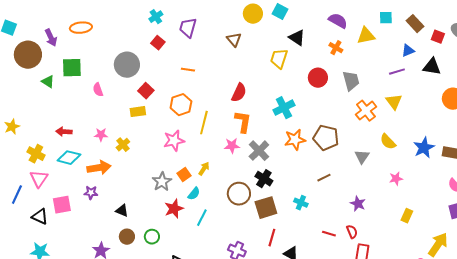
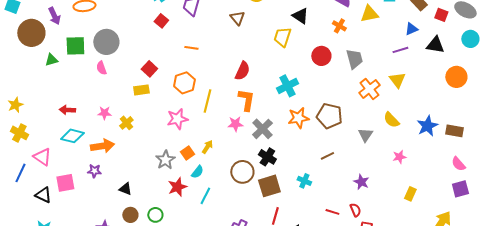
gray circle: (127, 65) -> (106, 42), moved
green triangle: (48, 82) -> (51, 60), turned -48
yellow cross: (36, 154) -> (19, 133), moved
pink triangle: (39, 179) -> (42, 157), turned -30

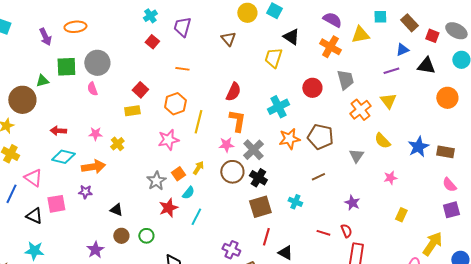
orange cross: (339, 26) -> (330, 47), size x1.5
brown circle: (31, 33) -> (22, 100), moved
red circle: (321, 56) -> (312, 88), moved
brown circle: (242, 172) -> (232, 172), moved

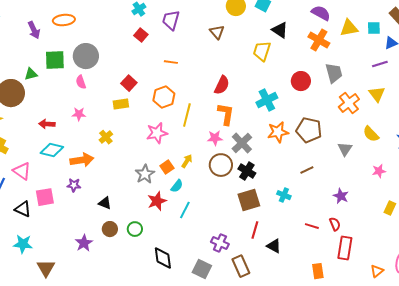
cyan square: (380, 17) -> (374, 28), moved
pink star: (95, 134) -> (79, 114), moved

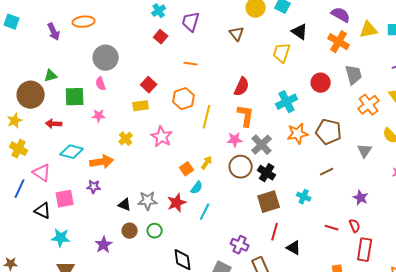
green square: (55, 60) -> (75, 97), moved
red arrow: (47, 124) -> (54, 124), moved
pink star: (157, 133) -> (162, 137), moved, turned -30
gray star: (145, 174) -> (148, 201), moved, turned 30
cyan star: (23, 244) -> (61, 238), moved

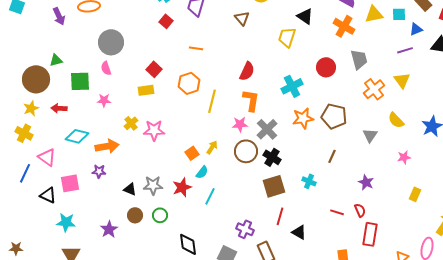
yellow star: (15, 121) -> (31, 108), moved
pink star: (162, 137) -> (154, 130), moved, turned -30
brown line: (327, 172) -> (332, 156), turned -40

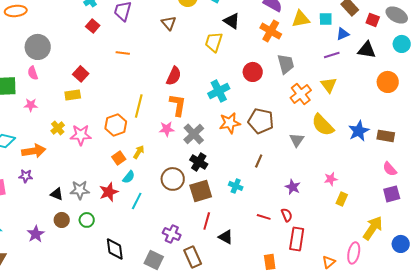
orange hexagon: (189, 83) -> (116, 125), moved
yellow semicircle: (396, 120) -> (323, 125), size x1.4
brown circle: (246, 151) -> (173, 179), moved
pink star: (404, 157) -> (331, 179), moved

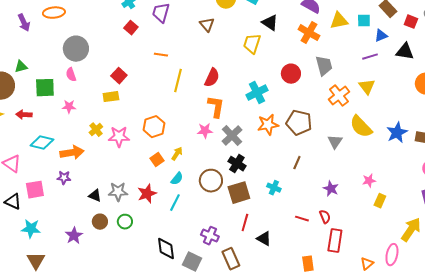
yellow line: (139, 106) -> (178, 81), moved
cyan semicircle: (129, 177) -> (177, 179), moved
black diamond: (115, 249) -> (166, 249), moved

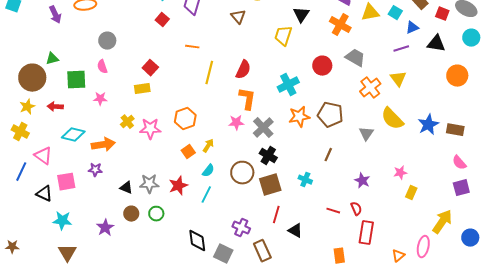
cyan square: (364, 21) -> (395, 13), turned 32
black triangle: (270, 23) -> (301, 15), turned 30
gray circle: (76, 49) -> (107, 41), size x0.7
gray trapezoid: (324, 66) -> (355, 58), turned -45

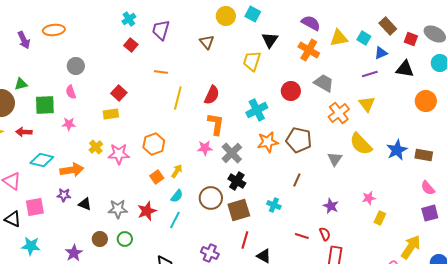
black triangle: (126, 188) -> (85, 204), moved

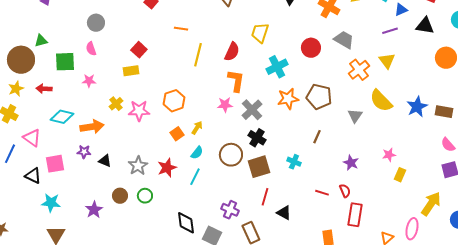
yellow trapezoid: (252, 61) -> (260, 33), moved
gray star: (118, 209) -> (138, 166), turned -30

